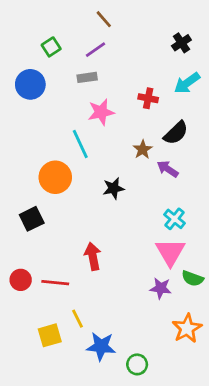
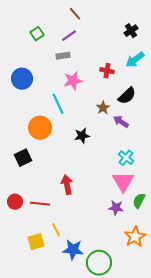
blue circle: (30, 84) -> (22, 79), moved
green semicircle: (193, 278) -> (139, 201), turned 98
green circle: (137, 364) -> (99, 263), size x1.6

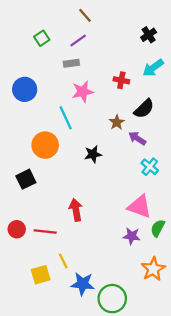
cyan cross: (126, 158) -> (150, 167), moved
pink triangle: (123, 182) -> (140, 206), turned -40

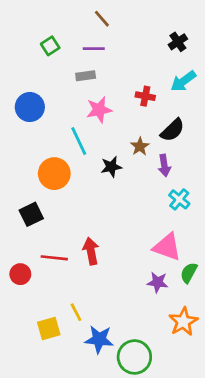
purple line: (78, 40) -> (94, 49), turned 36
purple arrow: (137, 138) -> (164, 165), turned -132
black star: (93, 154) -> (111, 167), moved
red line: (45, 232) -> (54, 258), moved

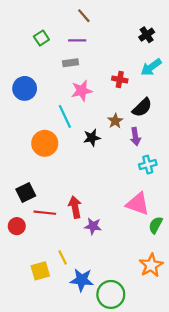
cyan cross: (179, 199) -> (148, 165), turned 36
black square: (31, 214) -> (26, 193), moved
purple star: (158, 282) -> (93, 226), moved

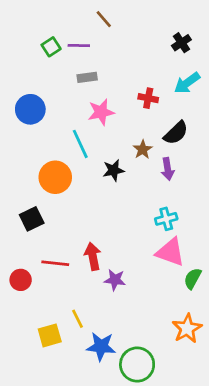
purple line: (77, 40) -> (79, 45), moved
cyan cross: (148, 165) -> (166, 219), moved
black square: (26, 193) -> (32, 219), moved

